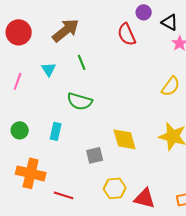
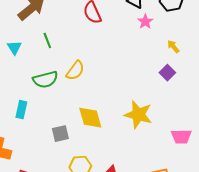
yellow semicircle: (171, 86) -> (75, 71), moved
green semicircle: (80, 101) -> (45, 80), turned -30

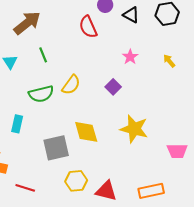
pink star: (145, 22) -> (130, 57), moved
purple square: (167, 73) -> (113, 87), moved
gray square: (60, 134) -> (56, 148), size x1.5

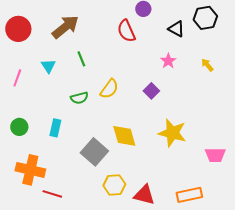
black triangle: (131, 15) -> (176, 29), moved
green semicircle: (41, 94) -> (79, 98), size x0.7
gray square: (56, 148) -> (94, 152), turned -36
red line: (25, 188) -> (52, 194), moved

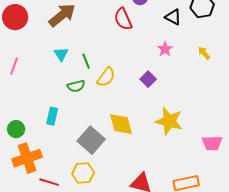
green line: (81, 59) -> (86, 61), moved
cyan triangle: (48, 66) -> (61, 54), moved
green circle: (19, 127) -> (16, 129), moved
orange cross: (30, 170) -> (27, 158), turned -32
yellow hexagon: (114, 185) -> (83, 173), moved

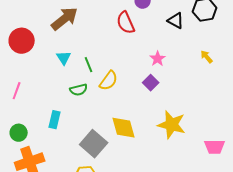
red circle: (15, 17) -> (22, 41), moved
pink star: (165, 49) -> (158, 59), moved
pink line: (14, 66) -> (17, 91), moved

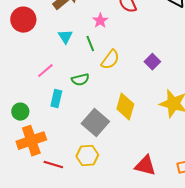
pink star: (158, 59) -> (100, 21), moved
green semicircle: (79, 90) -> (80, 80), moved
pink line: (17, 91) -> (45, 71), moved, turned 30
yellow diamond: (124, 128) -> (125, 107), turned 32

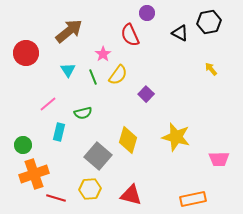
yellow semicircle: (110, 60) -> (118, 75), moved
purple square: (152, 62) -> (146, 94), moved
red triangle: (145, 166) -> (131, 195), moved

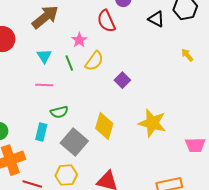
pink line: (48, 104) -> (44, 85), moved, turned 42
green semicircle: (83, 113) -> (59, 112), moved
cyan rectangle: (59, 132) -> (41, 132), moved

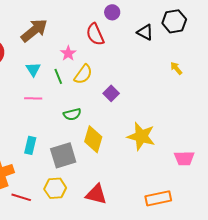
green semicircle: (59, 112) -> (72, 114), moved
gray square: (74, 142) -> (63, 155), turned 32

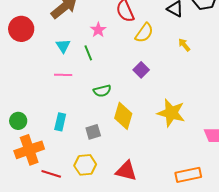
yellow arrow: (176, 68) -> (184, 45), moved
yellow semicircle: (83, 74) -> (144, 33), moved
gray square: (63, 155) -> (93, 132), size x0.6

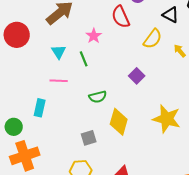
yellow semicircle: (144, 33) -> (153, 39), moved
cyan rectangle: (60, 122) -> (40, 108), moved

